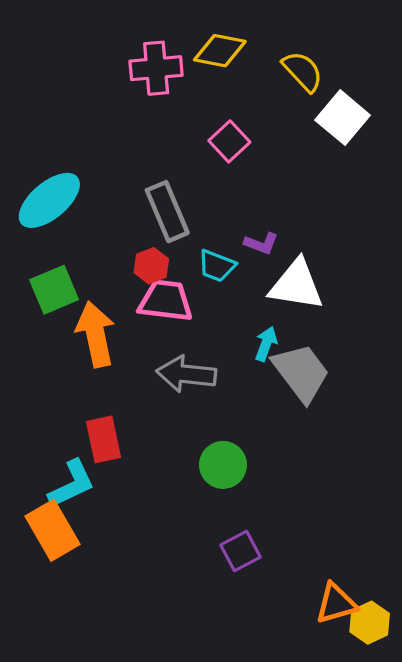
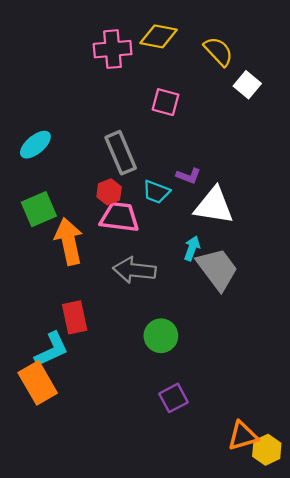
white square: (343, 118) -> (247, 85), size x0.7
pink square: (229, 141) -> (166, 102), turned -32
cyan ellipse: (49, 200) -> (35, 145), size x0.7

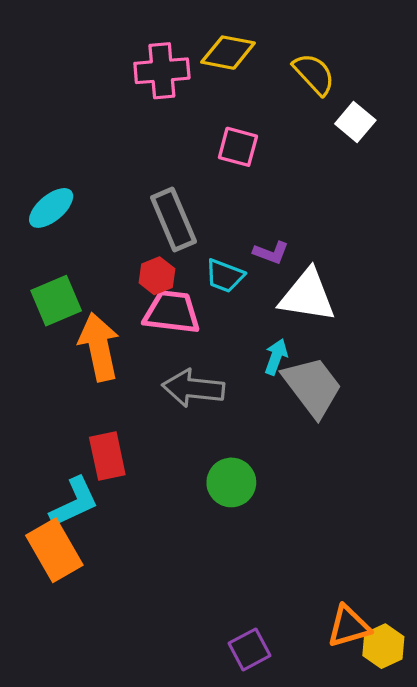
purple square: (174, 398) -> (250, 649), moved

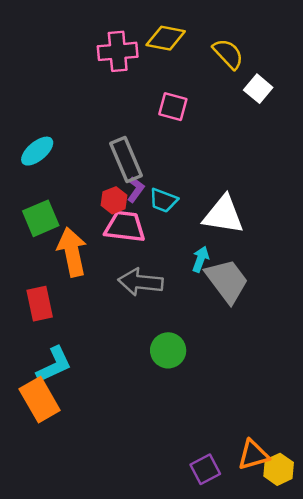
purple L-shape: (271, 253) -> (136, 190), moved, turned -75
red rectangle: (107, 456) -> (40, 304), moved
purple square: (250, 649) -> (205, 469), moved

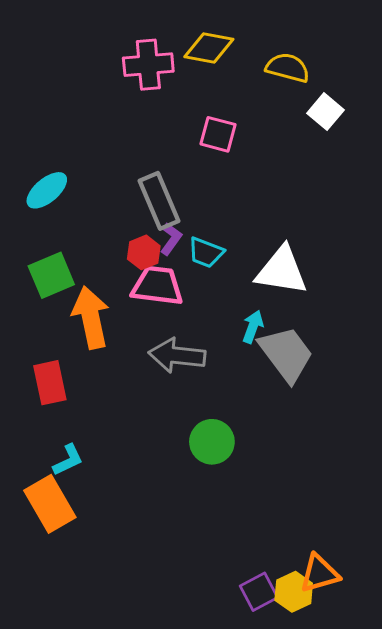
yellow semicircle: (228, 54) -> (288, 68), turned -32
cyan L-shape: (54, 365) -> (68, 460), size x0.7
yellow hexagon: (279, 469) -> (294, 592), moved

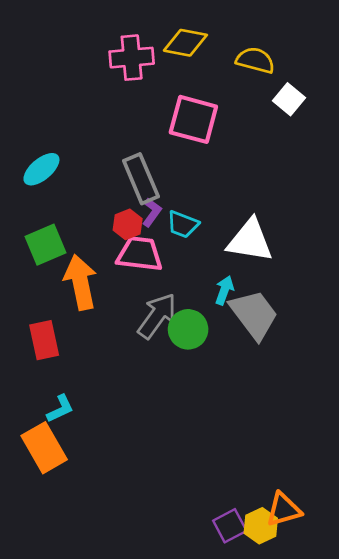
pink square: (218, 134) -> (193, 119), size x1.5
gray arrow: (177, 355) -> (157, 316), turned 120
green circle: (212, 442) -> (188, 329), moved

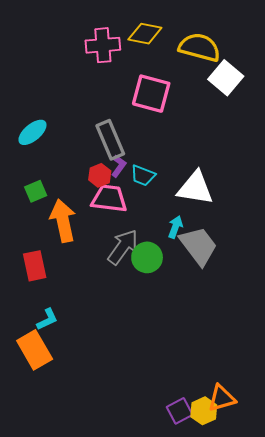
yellow semicircle: (255, 60) -> (200, 47), size x1.4
white square: (289, 99) -> (226, 78), size x1.4
green square: (45, 245) -> (36, 191), size x0.7

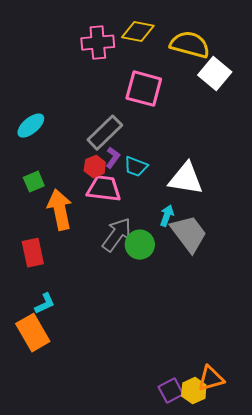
gray rectangle: (110, 140) -> (105, 133), turned 69

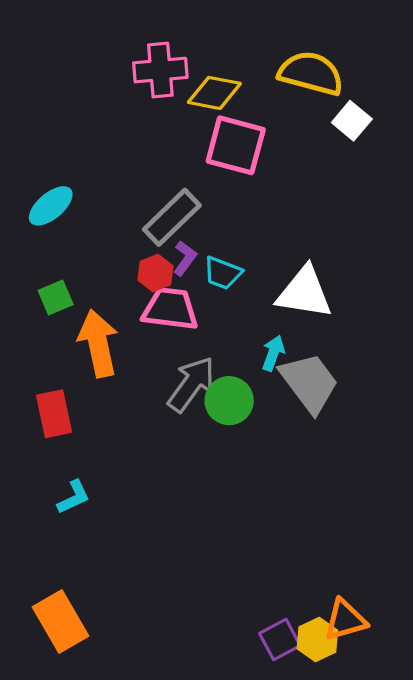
yellow diamond: (138, 32) -> (214, 93), moved
white square: (215, 74) -> (352, 121), size x0.7
orange rectangle: (33, 333) -> (61, 622), moved

